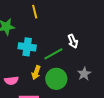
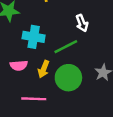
white arrow: (73, 41) -> (82, 23), moved
pink semicircle: (11, 81) -> (19, 65), moved

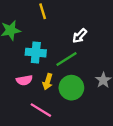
white arrow: (82, 23) -> (80, 36), turned 70
pink line: (34, 99) -> (41, 110), turned 35

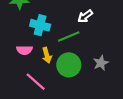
yellow arrow: (48, 82) -> (47, 55), turned -42

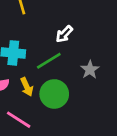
gray star: (101, 63) -> (90, 70), moved

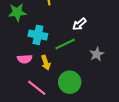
green circle: (54, 94) -> (70, 82), moved

